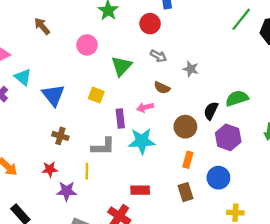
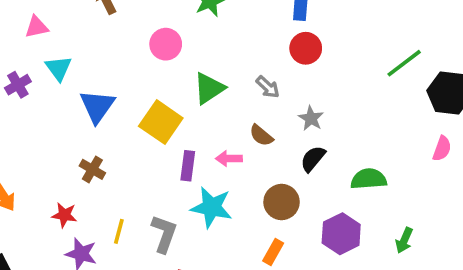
red circle: (150, 24) -> (306, 48), moved
yellow square: (96, 95) -> (161, 122), size x1.6
black semicircle: (211, 111) -> (313, 159), moved
gray L-shape: (103, 147) -> (164, 234), moved, turned -85

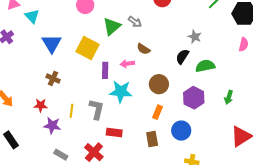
cyan triangle: (58, 68) -> (32, 16), moved
gray arrow: (268, 87) -> (135, 22), moved
gray star: (311, 118) -> (195, 37), moved
black semicircle: (313, 159) -> (182, 57), moved

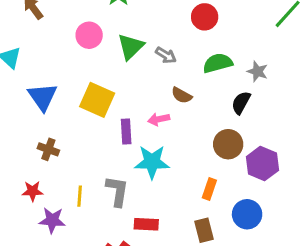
green triangle: (112, 26) -> (131, 47), moved
green semicircle: (205, 66) -> (218, 63), moved
brown circle: (159, 84) -> (228, 144), moved

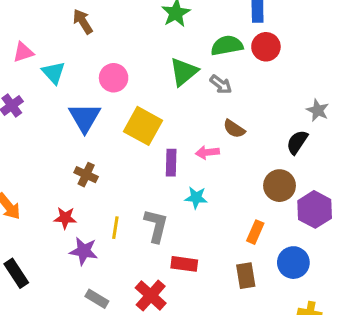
pink circle: (89, 35) -> (114, 78), moved
green semicircle: (218, 63) -> (227, 46), moved
cyan star: (152, 162) -> (196, 198), size x0.6

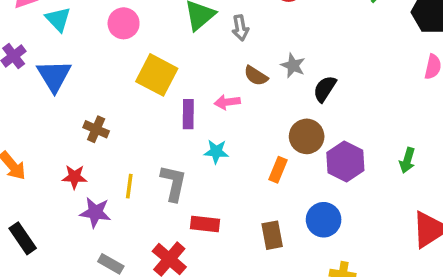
gray arrow: (221, 84) -> (240, 28), turned 45
gray star: (318, 110) -> (293, 66), moved
blue triangle: (85, 118) -> (54, 76), moved
orange rectangle: (255, 232) -> (278, 170), moved

